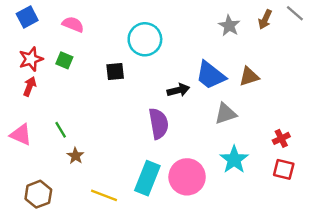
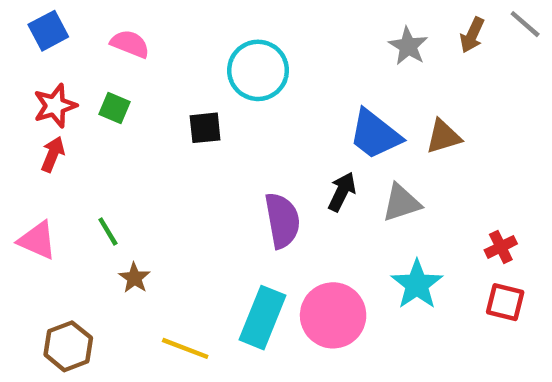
black arrow: (178, 90) -> (342, 192), moved, turned -50

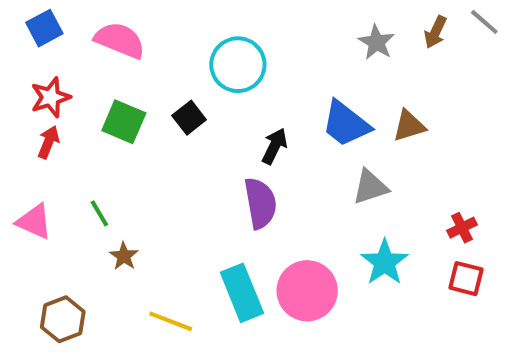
pink semicircle: (130, 44) -> (120, 40), size x1.4
green square: (115, 108) -> (124, 122), moved, size x1.5
black square: (205, 128) -> (189, 118), turned -32
black arrow: (342, 192) -> (275, 146), moved
cyan rectangle: (262, 318) -> (242, 293), turned -44

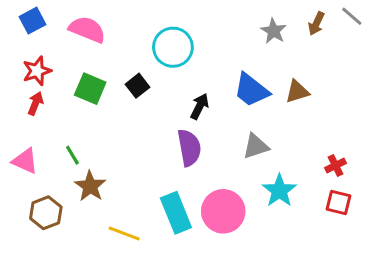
gray triangle: (370, 187) -> (256, 146), moved
brown star: (124, 256) -> (90, 186), size x1.5
brown hexagon: (63, 319) -> (46, 213), moved

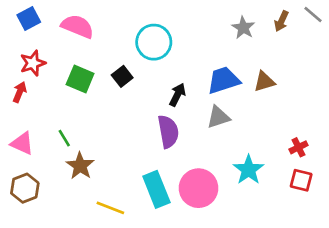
blue trapezoid: (251, 90) -> (224, 80), turned 124
red arrow: (35, 103) -> (20, 92), moved
gray triangle: (256, 146) -> (218, 117), moved
brown hexagon: (46, 213) -> (25, 188), moved

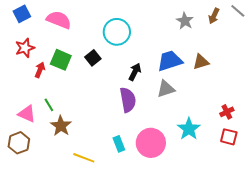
red arrow: (20, 92) -> (40, 70), moved
pink triangle: (22, 143) -> (27, 114), moved
cyan rectangle: (156, 189) -> (119, 144), size x0.6

